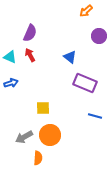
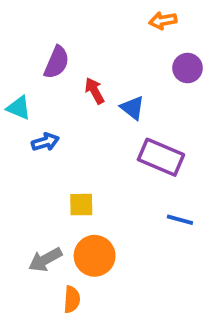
orange arrow: (86, 11) -> (163, 21), turned 32
red arrow: (30, 55) -> (95, 91), moved
blue arrow: (11, 83) -> (45, 142), moved

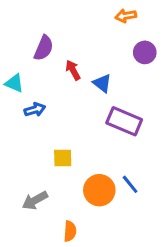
blue line: (180, 220) -> (130, 184), moved, turned 36
orange circle: (95, 256) -> (99, 190), moved
orange semicircle: (72, 299) -> (70, 231), moved

